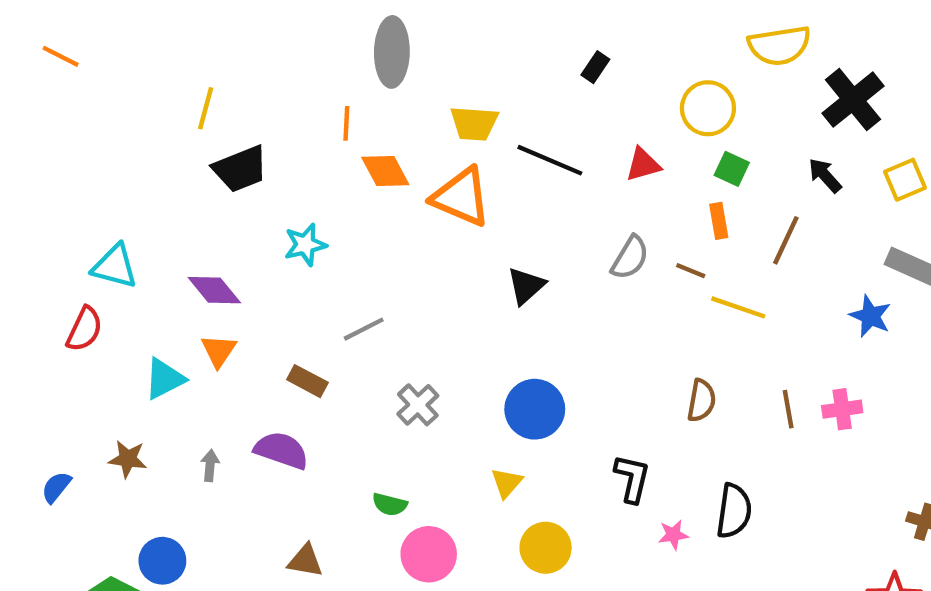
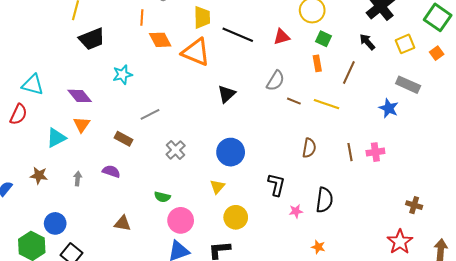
yellow trapezoid: (474, 123) -> (202, 17), turned -95
brown line: (691, 271) -> (294, 101), moved
purple semicircle: (281, 450) -> (111, 171), size x0.7

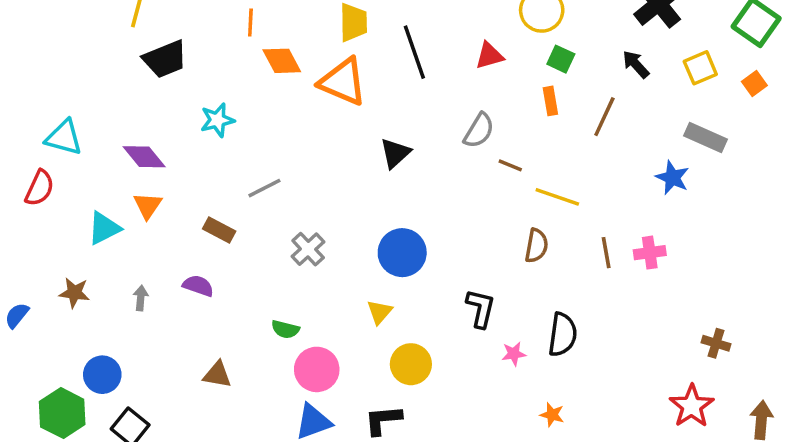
black line: (238, 35) -> (414, 52), turned 48
yellow line: (326, 104) -> (557, 197), moved

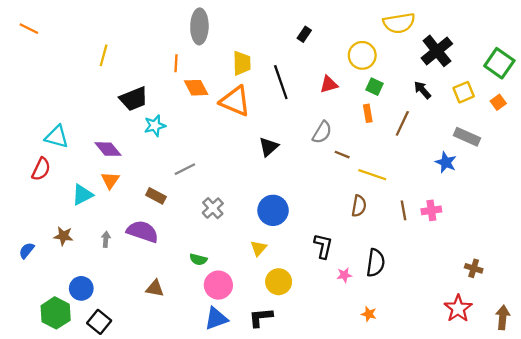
black trapezoid: (165, 59) -> (134, 99), moved
purple semicircle: (198, 286) -> (143, 232), size x1.6

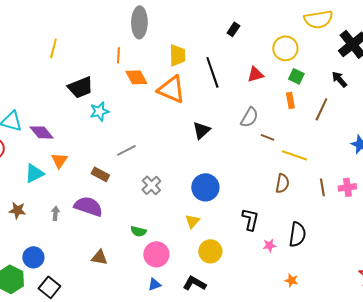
purple diamond: (108, 149) -> (41, 132), moved
black L-shape: (261, 317) -> (194, 283), turned 35
blue triangle: (216, 318) -> (154, 284), size x0.6

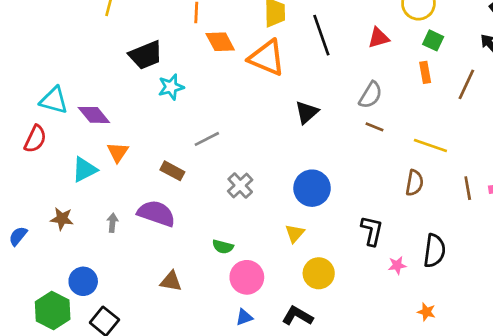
brown line: (267, 137) -> (375, 127), moved

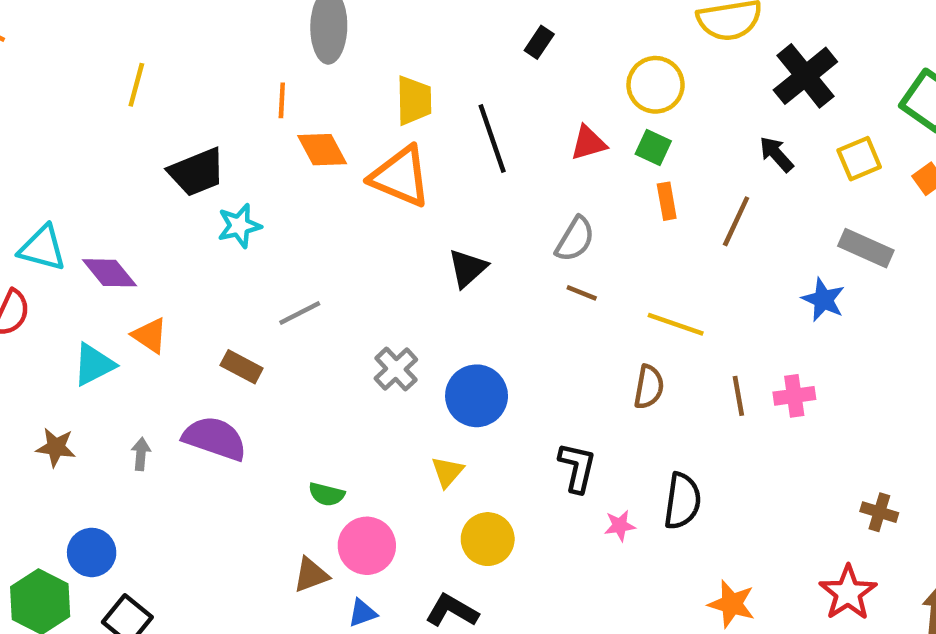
green square: (433, 40) -> (653, 147), moved
orange triangle: (118, 152) -> (150, 335), turned -30
gray cross: (240, 185) -> (396, 369), moved
brown triangle: (171, 281) -> (311, 575), moved, turned -30
orange star: (426, 312) -> (732, 604), moved, size x1.5

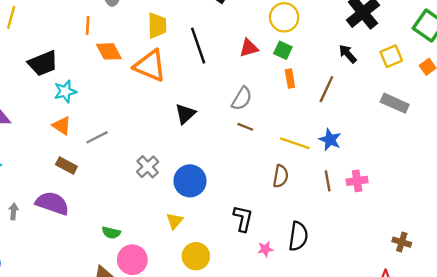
blue star: (823, 300) -> (330, 140), moved
orange triangle: (150, 335) -> (62, 126), moved

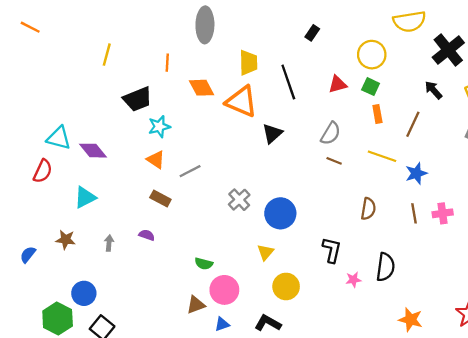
orange line: (88, 26) -> (167, 63), moved
black triangle: (185, 114) -> (272, 133), moved
blue star: (330, 140) -> (416, 173), turned 30
yellow line: (295, 143) -> (382, 156), moved
purple semicircle: (52, 203) -> (147, 235), size x0.5

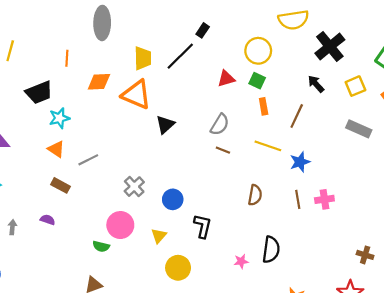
black line: (288, 82) -> (180, 56), moved, turned 64
orange diamond: (202, 88) -> (99, 82), turned -65
blue circle: (280, 213) -> (173, 199), size x0.7
black L-shape: (332, 250) -> (203, 226), moved
pink circle: (224, 290) -> (120, 225), moved

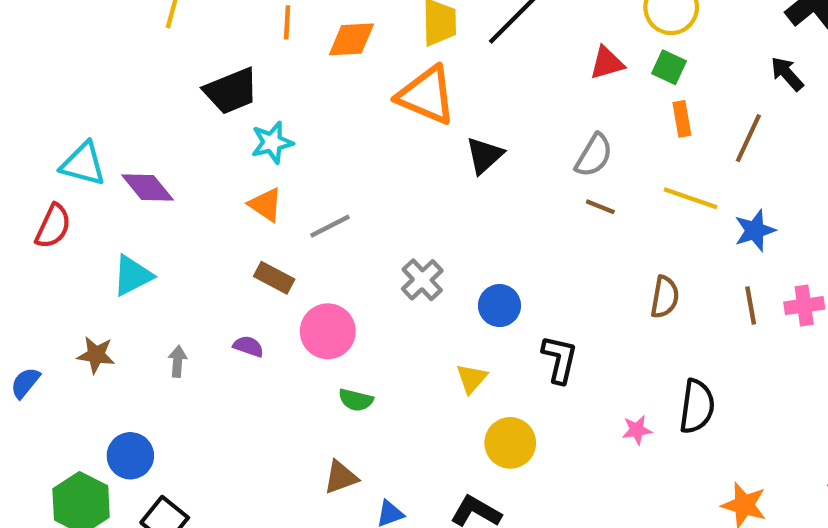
orange diamond: (99, 82) -> (351, 39), moved
pink circle: (120, 225) -> (328, 331), moved

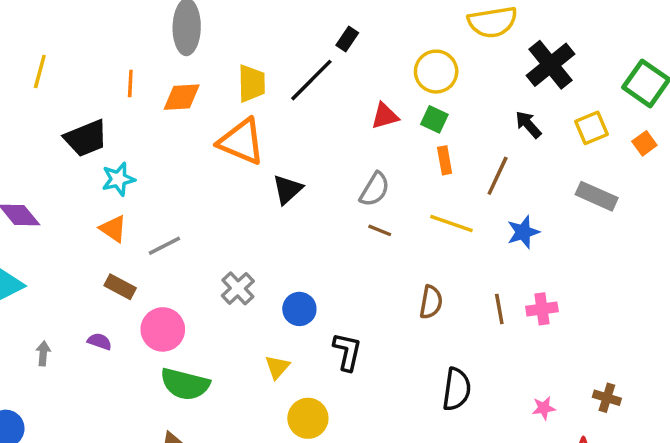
blue star: (755, 230) -> (523, 232), moved
green semicircle: (356, 400) -> (185, 384), size x1.8
pink star: (637, 430) -> (544, 408), moved

